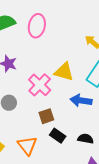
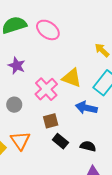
pink ellipse: (37, 26) -> (48, 30), turned -70
orange triangle: (27, 145) -> (20, 141), moved

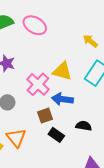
blue arrow: (86, 108) -> (62, 99), moved
black semicircle: (88, 146) -> (84, 126), moved

